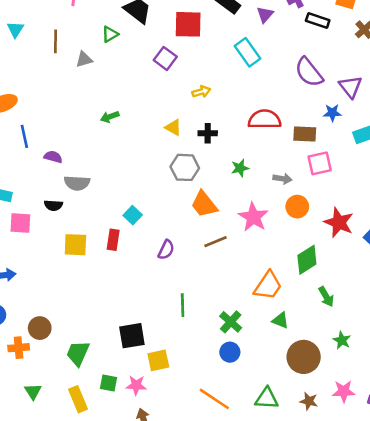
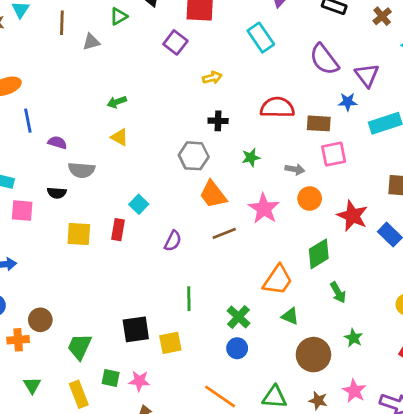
yellow triangle: (173, 127) -> (120, 137), moved
yellow square: (158, 360) -> (170, 343), moved
pink star: (344, 391) -> (354, 391), turned 30

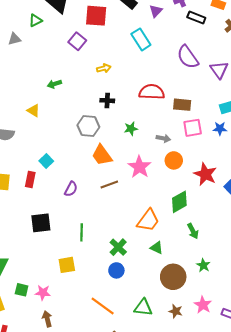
green arrow: (117, 102) -> (54, 84), moved
blue star: (348, 102) -> (220, 129), moved
black square: (136, 329) -> (41, 223), moved

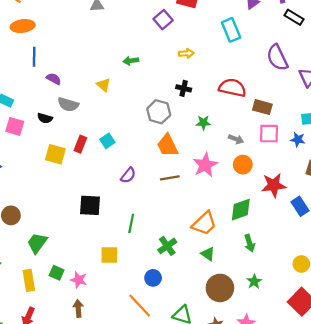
red star: (205, 174) -> (274, 185), turned 30
red rectangle: (30, 179) -> (80, 144), moved
blue circle: (116, 270) -> (153, 278), moved

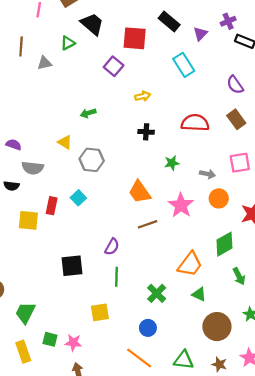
purple semicircle: (277, 58) -> (235, 85), size x0.7
brown rectangle: (262, 107) -> (236, 119), moved, turned 48
gray hexagon: (159, 112) -> (92, 160), moved
purple semicircle: (128, 175) -> (112, 247), moved

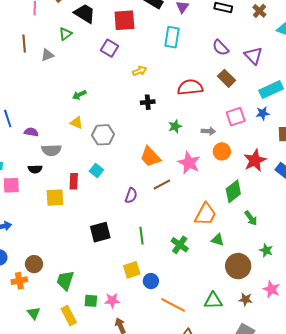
cyan rectangle: (184, 65) -> (172, 37), turned 50
green arrow: (88, 113) -> (79, 95), moved
purple semicircle: (112, 247) -> (131, 196), moved
blue circle: (148, 328) -> (151, 281), moved

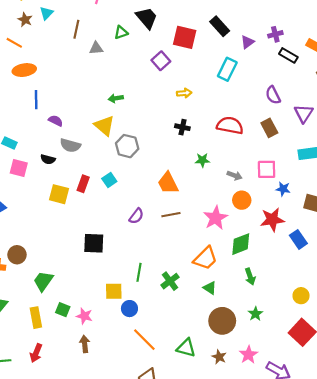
blue star: (263, 113) -> (283, 189), moved
yellow triangle: (77, 123) -> (104, 126), size x1.5
pink star: (189, 163) -> (216, 218), moved
green line: (142, 236) -> (139, 272), moved

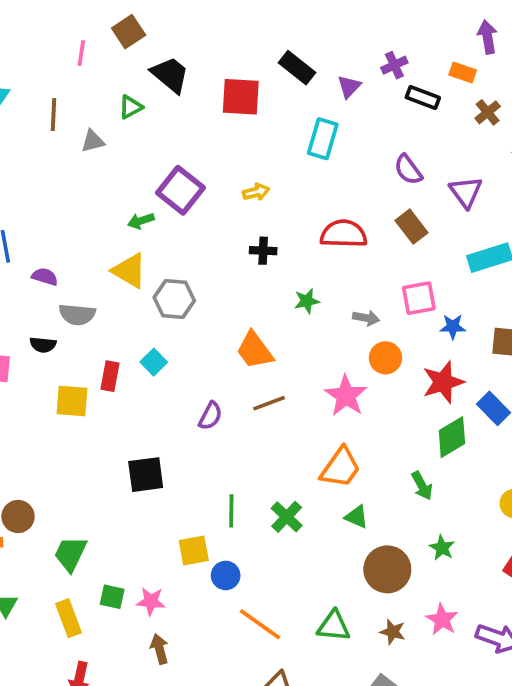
purple square: (161, 61) -> (181, 190), moved, size x1.4
green diamond: (241, 244) -> (452, 437), moved

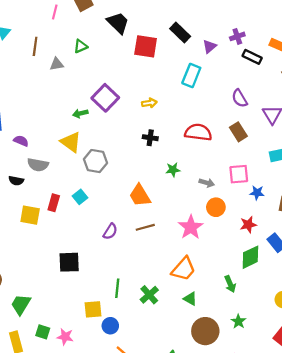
black trapezoid: (170, 75) -> (118, 23), moved
red star: (443, 382) -> (248, 225), size x0.7

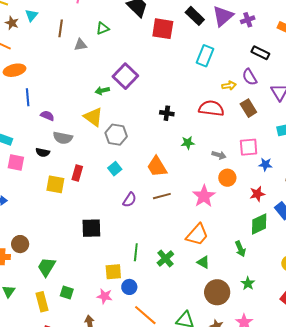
purple triangle: (210, 46) -> (223, 16), moved, size x1.6
black rectangle: (252, 57) -> (260, 53), moved
yellow arrow: (149, 103) -> (229, 86), moved
cyan square: (80, 197) -> (115, 169), moved
pink star: (65, 337) -> (105, 296), moved

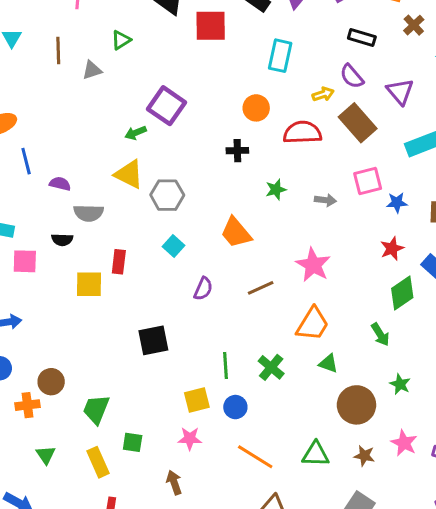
brown rectangle: (248, 108) -> (358, 123), size x1.4
orange circle: (227, 178) -> (256, 108), moved
brown line: (162, 196) -> (261, 288), moved
blue circle: (129, 287) -> (235, 407), moved

